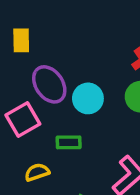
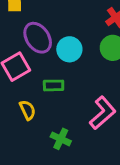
yellow semicircle: (37, 172) -> (28, 110), turned 84

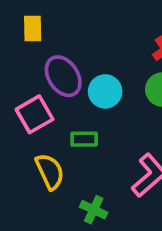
yellow semicircle: (28, 110) -> (50, 172), size x1.4

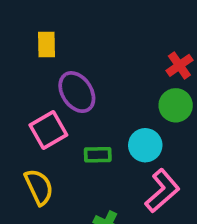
cyan circle: (105, 91) -> (145, 145), moved
yellow semicircle: (50, 172) -> (39, 187), moved

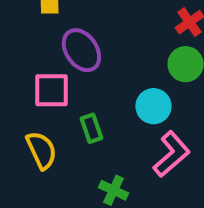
pink square: (48, 130) -> (51, 90), turned 30
green rectangle: (98, 155) -> (91, 128), moved, turned 72

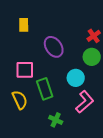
purple ellipse: (81, 50) -> (54, 47), moved
green rectangle: (91, 128) -> (45, 89), size x1.5

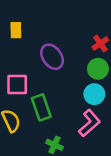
cyan circle: (76, 78) -> (94, 94), moved

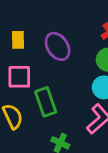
yellow rectangle: (16, 30) -> (18, 40), moved

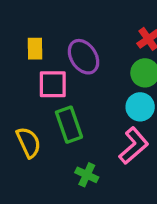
pink square: (19, 77) -> (53, 84), moved

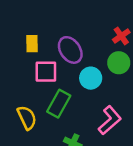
cyan circle: (140, 107) -> (91, 78), moved
green rectangle: (69, 125) -> (59, 104), turned 48

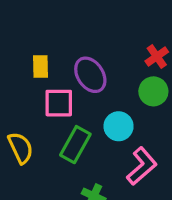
cyan circle: (91, 78) -> (119, 126), moved
yellow semicircle: (27, 118) -> (21, 148), moved

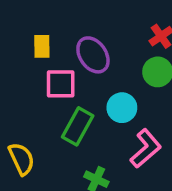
yellow semicircle: (21, 148) -> (21, 159), moved

